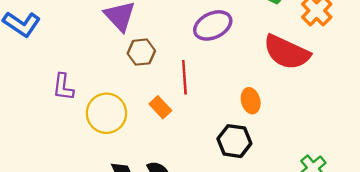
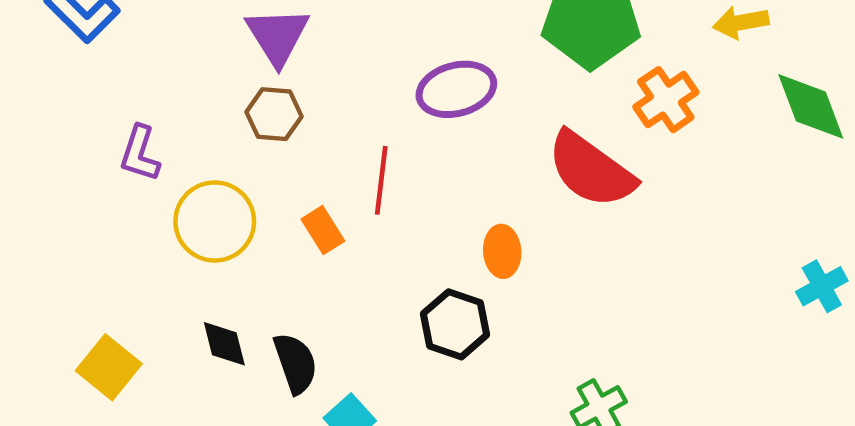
brown hexagon: (141, 52) -> (274, 114), moved

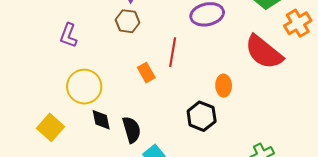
yellow circle: (215, 221) -> (84, 87), moved

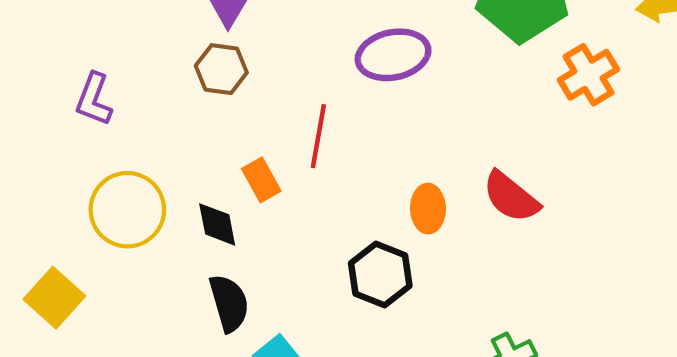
red semicircle: (264, 52) -> (511, 197), moved, size x0.7
black diamond: (101, 120) -> (217, 224), moved

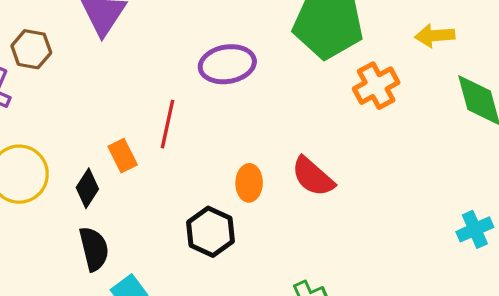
brown hexagon: (221, 69) -> (31, 49), moved
black diamond: (217, 224) -> (87, 188), turned 42

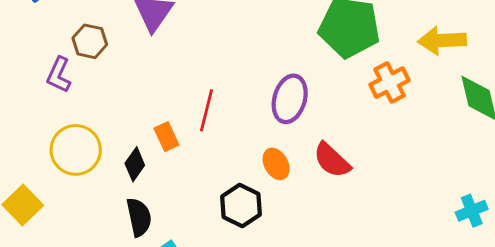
yellow arrow: (435, 36) -> (442, 41), size x1.4
purple ellipse: (227, 64) -> (290, 99), moved, turned -66
orange ellipse: (249, 183) -> (276, 164), turned -32

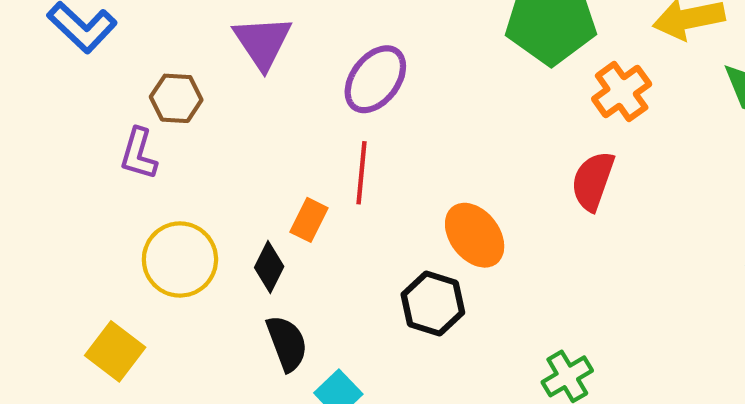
purple ellipse: (290, 99) -> (375, 79), moved, turned 30
orange rectangle: (166, 137) -> (309, 220), turned 60
red semicircle: (332, 160) -> (593, 181), moved, turned 75
orange ellipse: (276, 164) -> (475, 235), size x1.4

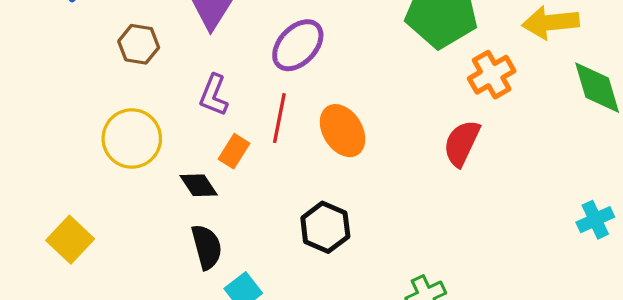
purple L-shape: (139, 154) -> (214, 95), moved
orange ellipse: (475, 235) -> (343, 131), moved
yellow circle: (180, 259) -> (132, 139), moved
black diamond: (269, 267) -> (199, 185), turned -66

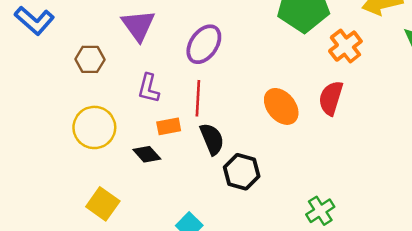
orange ellipse: (343, 131) -> (281, 106), moved
orange rectangle: (234, 151) -> (169, 126), turned 55
yellow square: (70, 240) -> (103, 204), moved
black semicircle: (207, 247) -> (212, 139), moved

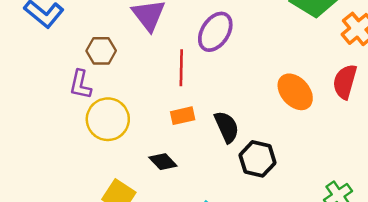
purple L-shape: (149, 88) -> (80, 85), moved
red line: (198, 98) -> (181, 68), moved
black diamond: (147, 154) -> (163, 162), moved

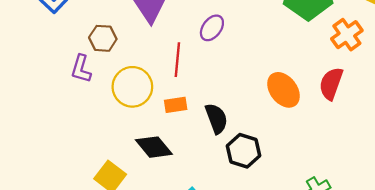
purple ellipse: (215, 32) -> (212, 28), size x0.7
yellow circle: (108, 119) -> (132, 87), moved
black diamond: (163, 162) -> (154, 147), size x1.4

